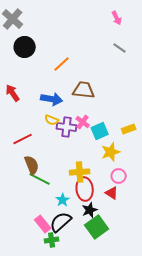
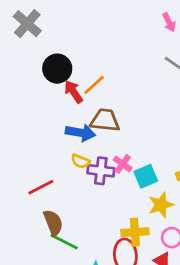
black circle: (25, 47) -> (57, 69), moved
brown trapezoid: (84, 90) -> (105, 120), moved
red arrow: (13, 93) -> (74, 92), moved
yellow cross: (80, 172) -> (135, 232), moved

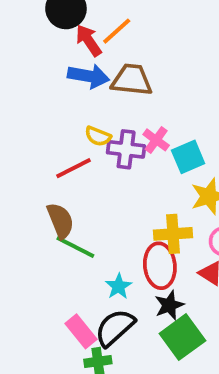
blue arrow: (80, 133) -> (89, 76), moved
red line: (41, 187) -> (74, 168), moved

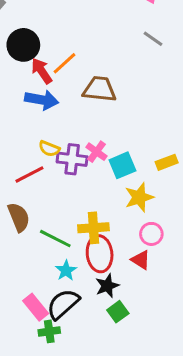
brown trapezoid: (132, 80) -> (100, 89), moved
yellow cross: (173, 234) -> (93, 228), moved
green line: (75, 247) -> (55, 239), moved
green square: (182, 337) -> (118, 312), size x0.6

